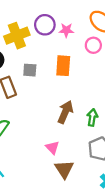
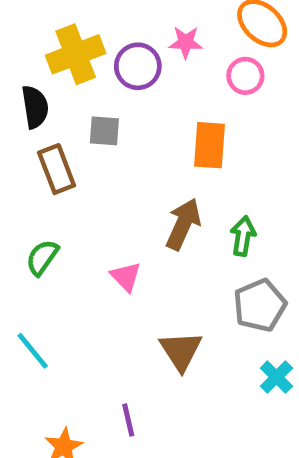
purple circle: (45, 25) -> (138, 66), moved
orange rectangle: (63, 66) -> (210, 145), moved
pink triangle: (52, 148) -> (126, 277), moved

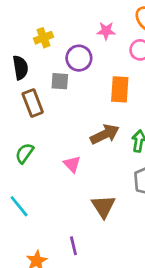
yellow cross: (76, 54) -> (44, 38), size x0.6
purple circle: (138, 66) -> (79, 58), moved
brown arrow: (183, 224) -> (105, 134), turned 40

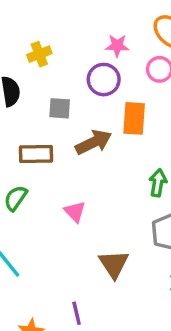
purple circle: (79, 58) -> (104, 80), moved
brown rectangle: (33, 103) -> (36, 154), moved, turned -70
brown arrow: (105, 134) -> (93, 142), moved

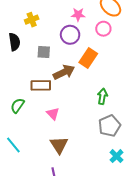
orange rectangle: (134, 118) -> (88, 58), turned 30
brown rectangle: (36, 154) -> (41, 85), moved
brown triangle: (114, 264) -> (59, 145), moved

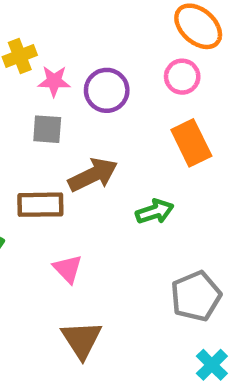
pink star: (78, 15) -> (54, 81), moved
orange rectangle: (88, 58) -> (191, 143), moved, turned -60
green arrow: (102, 96) -> (155, 212), moved, turned 63

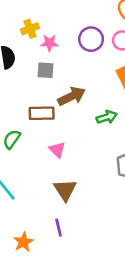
purple circle: (107, 90) -> (91, 39), moved

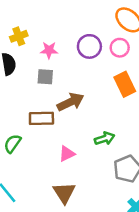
yellow cross: (30, 29) -> (19, 36), moved
green arrow: (107, 117) -> (105, 139), moved
pink triangle: (57, 150) -> (67, 154), moved, turned 48

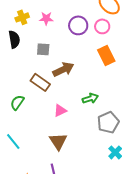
pink star: (49, 50) -> (46, 18), moved
brown rectangle: (41, 118) -> (40, 82), turned 36

